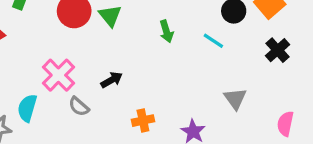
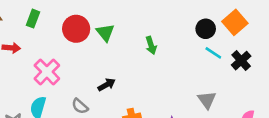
cyan line: (213, 41) -> (213, 53), moved
pink cross: (58, 75) -> (47, 72), moved

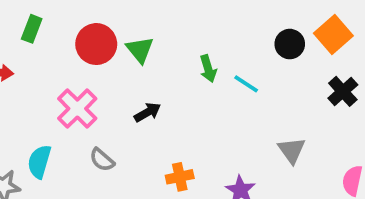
cyan line: (213, 53) -> (246, 84), moved
pink cross: (47, 72) -> (77, 109), moved
black arrow: (107, 85) -> (147, 112), moved

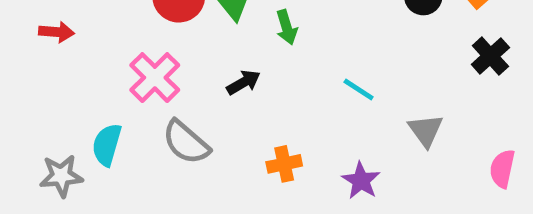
green arrow: (208, 69) -> (287, 27), moved
cyan line: (246, 84) -> (359, 90), moved
gray semicircle: (102, 160) -> (186, 142), size x1.5

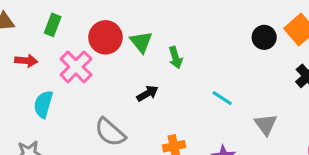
pink cross: (155, 78) -> (76, 67), moved
cyan semicircle: (107, 145) -> (43, 104), moved

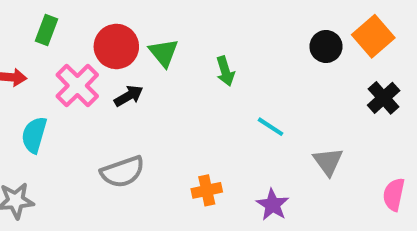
green arrow: (175, 58) -> (225, 71), moved
black arrow: (147, 93) -> (129, 96), moved
gray semicircle: (110, 132) -> (123, 172), turned -60

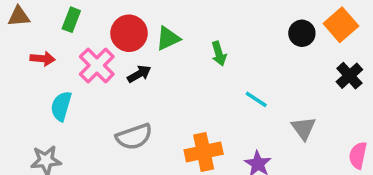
green triangle: (164, 53) -> (168, 38), turned 44
orange cross: (207, 190) -> (204, 152), size x1.5

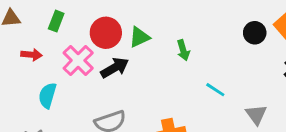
black arrow: (139, 74) -> (115, 68), size x1.4

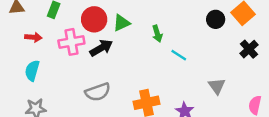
pink cross: (78, 60) -> (71, 42), turned 35
cyan line: (215, 90) -> (179, 55), moved
cyan semicircle: (47, 96) -> (32, 71), moved

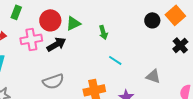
cyan line: (179, 55) -> (115, 60), moved
gray triangle: (217, 86) -> (153, 76), turned -35

